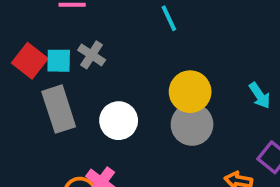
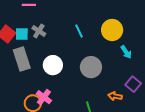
cyan line: (169, 18) -> (79, 31), moved
yellow circle: (190, 92) -> (112, 30), moved

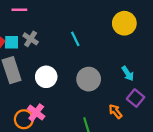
yellow circle: (112, 30) -> (124, 23), moved
cyan arrow: (126, 52) -> (128, 73), moved
orange arrow: (115, 96) -> (115, 111), turned 40

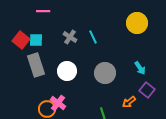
gray cross: (31, 39) -> (70, 37), moved
orange arrow: (115, 111) -> (129, 102), turned -88

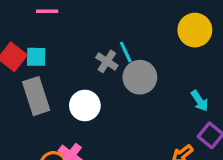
gray cross: (70, 37) -> (107, 61), moved
gray circle: (105, 73) -> (140, 77), moved

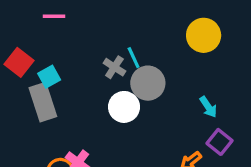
cyan square: (36, 57) -> (49, 77), moved, turned -30
white circle: (85, 105) -> (124, 107), moved

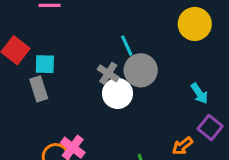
gray cross: (114, 67) -> (108, 73), moved
cyan square: (49, 77) -> (45, 64), turned 30
gray rectangle: (43, 102) -> (39, 89), size x0.7

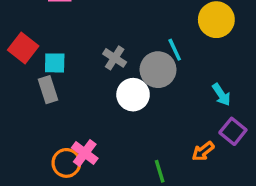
cyan line: (127, 46) -> (175, 50), moved
gray cross: (108, 73) -> (115, 58), moved

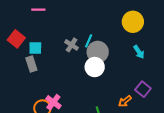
cyan line: (175, 50) -> (89, 41), moved, turned 48
white circle: (133, 95) -> (95, 67), moved
cyan arrow: (221, 95) -> (139, 52), moved

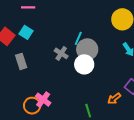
gray cross: (72, 45) -> (61, 53), moved
cyan square: (35, 48) -> (26, 32), moved, turned 32

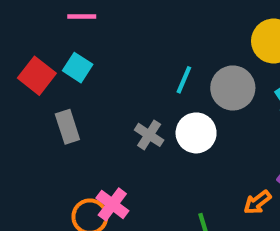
gray circle: (87, 49) -> (233, 88), moved
gray cross: (61, 53) -> (149, 135), moved

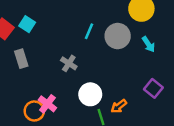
white circle: (196, 133) -> (90, 94), moved
orange arrow: (257, 202) -> (119, 106), moved

